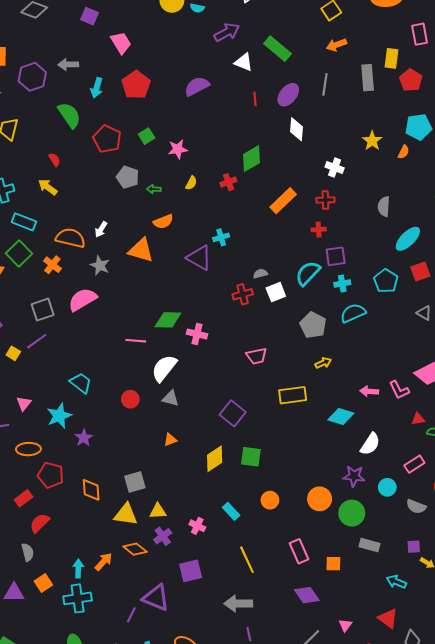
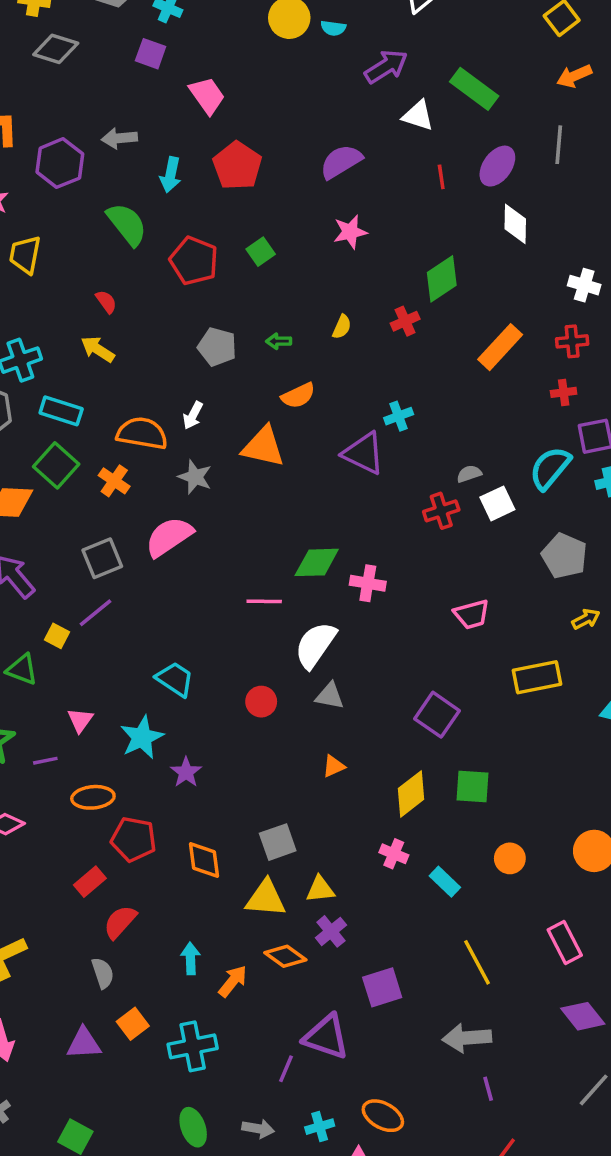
pink star: (178, 149) -> (350, 232), moved
gray pentagon: (128, 177) -> (217, 347), moved
pink cross: (197, 526) -> (394, 854), moved
cyan arrow: (78, 569) -> (190, 959), moved

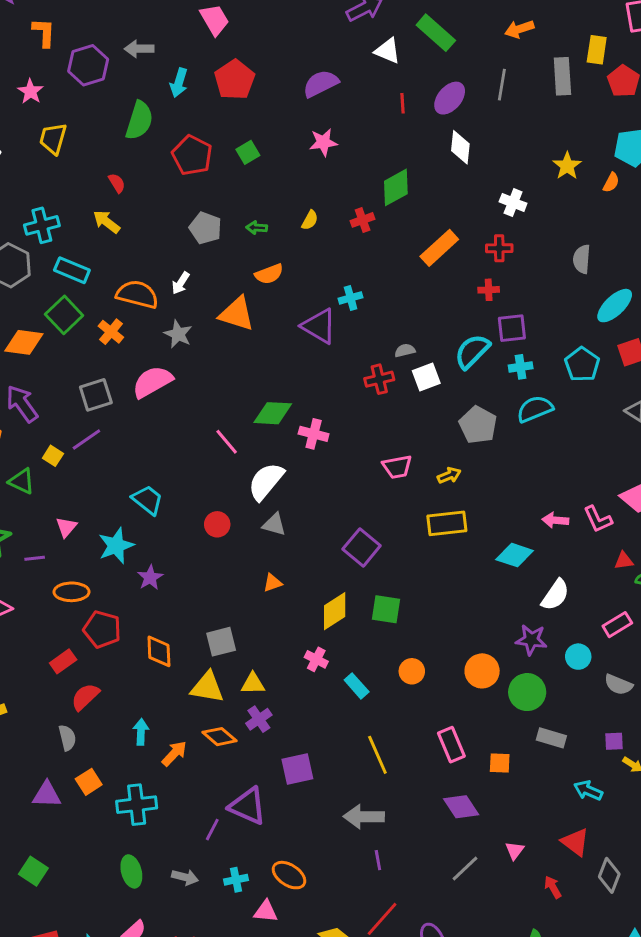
green semicircle: (127, 224) -> (139, 120), turned 51
pink line: (264, 601) -> (227, 442), turned 44
yellow arrow: (586, 619) -> (449, 475), moved

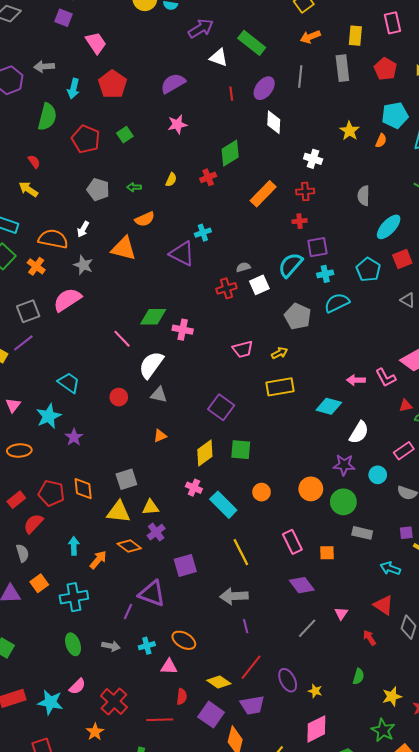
yellow rectangle: (597, 50) -> (355, 36), moved
red pentagon: (102, 629) -> (51, 493), moved
cyan rectangle: (357, 686) -> (223, 505), size x1.5

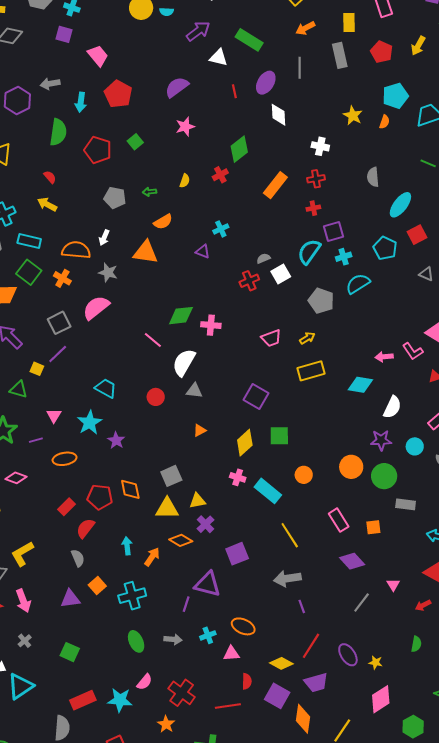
purple triangle: (182, 254) -> (203, 252), size x0.6
red arrow: (369, 638) -> (423, 605), turned -77

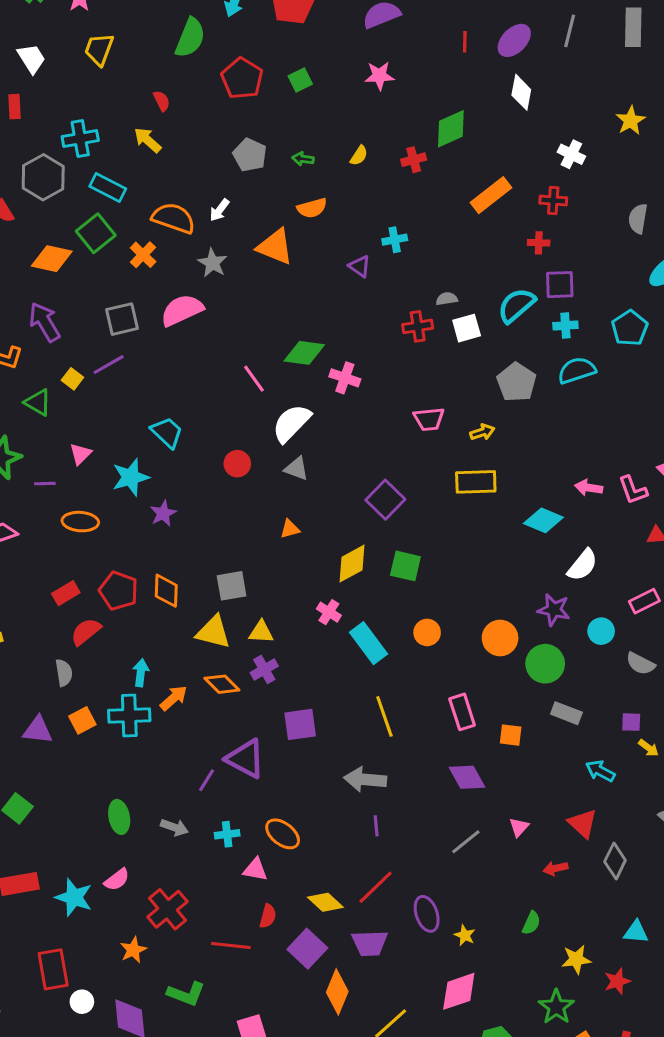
cyan cross: (132, 596) -> (129, 716), moved

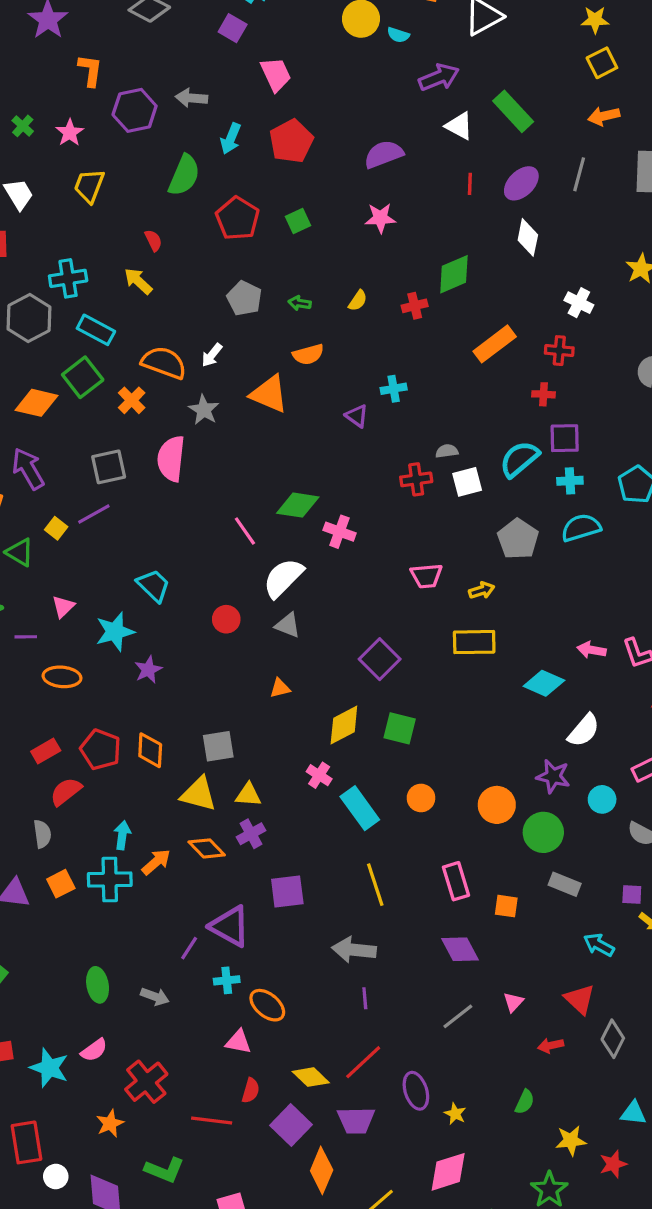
pink semicircle: (182, 310) -> (171, 459), turned -60
cyan cross: (227, 834) -> (227, 980), moved

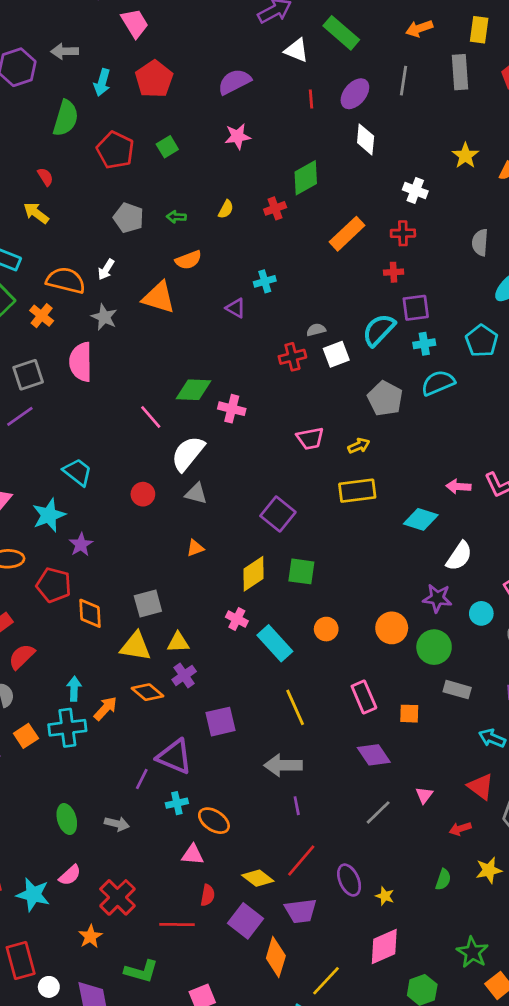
red pentagon: (101, 749) -> (54, 585), moved
yellow star: (571, 1141) -> (489, 870), moved

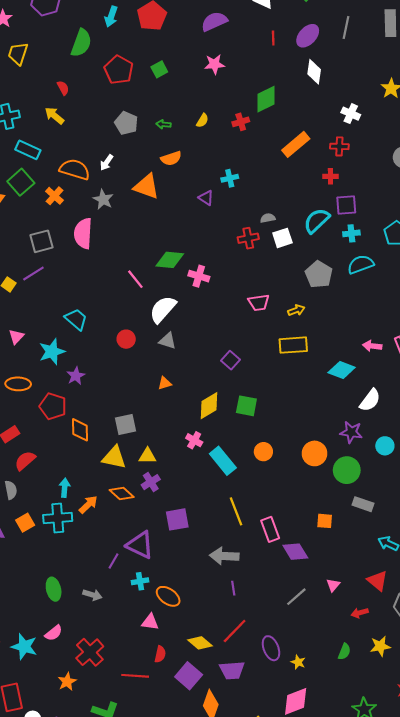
purple square: (278, 514) -> (231, 360), size x0.7
pink rectangle: (364, 697) -> (270, 529), moved

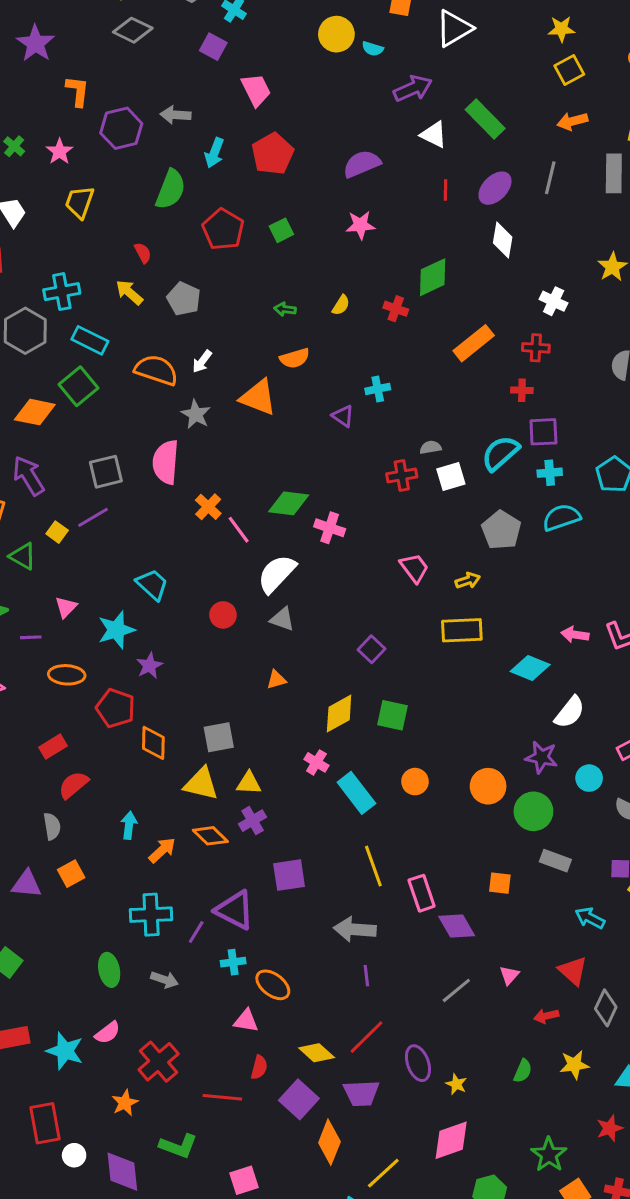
red cross: (241, 122) -> (396, 309), turned 35
gray pentagon: (126, 123) -> (184, 299), moved
orange cross: (54, 196) -> (208, 507), moved
pink trapezoid: (259, 302) -> (414, 568), turned -120
cyan cross: (58, 518) -> (151, 915), moved

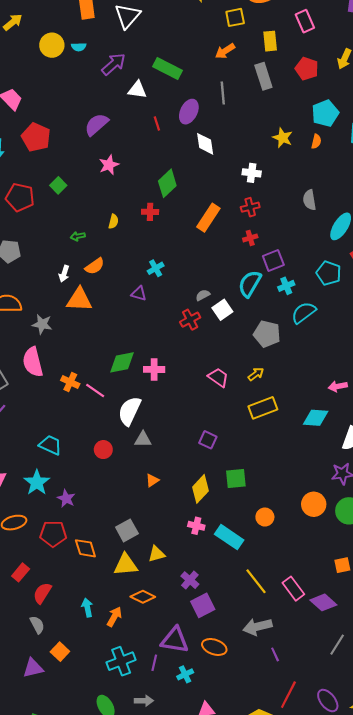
yellow square: (569, 70) -> (235, 17), moved, turned 36
white arrow: (202, 361) -> (64, 274), moved
purple cross: (253, 821) -> (190, 580), moved
orange ellipse: (273, 985) -> (214, 647), moved

